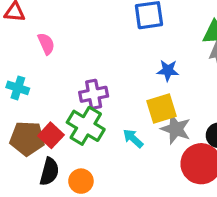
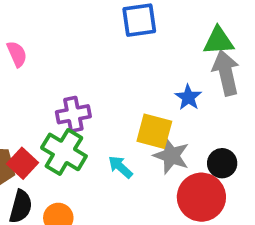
blue star: (168, 71) -> (188, 97), moved, turned 30
yellow square: (162, 108) -> (154, 131), turned 32

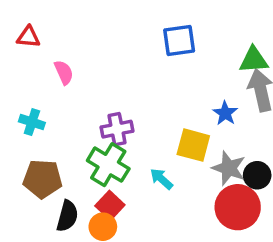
gray star: (171, 156) -> (229, 168), moved
red square: (23, 163) -> (110, 205), moved

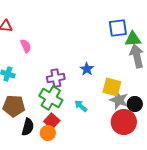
blue square: (179, 40) -> (118, 28), moved
blue star: (225, 113) -> (87, 69), moved
yellow square: (193, 145) -> (112, 87), moved

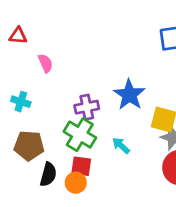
blue star: (87, 69) -> (129, 95), size x1.6
red square: (52, 121) -> (81, 166), turned -35

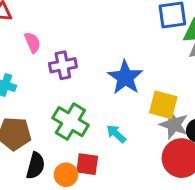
purple cross: (87, 107) -> (63, 65), moved
red square: (81, 166) -> (87, 164), moved

